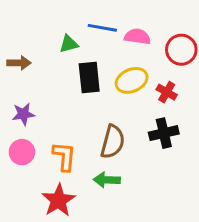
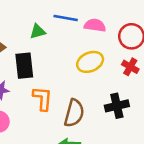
black rectangle: (89, 77) -> (24, 66), moved
red cross: (167, 92) -> (130, 67), moved
orange L-shape: (64, 156) -> (43, 98), moved

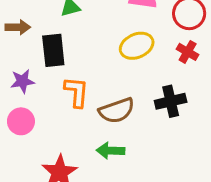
brown semicircle: (74, 113) -> (117, 111), turned 56

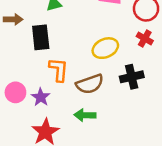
yellow ellipse: (137, 46) -> (105, 48), moved
purple star: (22, 81) -> (41, 97), moved, turned -30

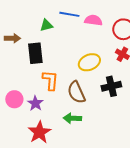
brown semicircle: (90, 84) -> (76, 92), turned 85

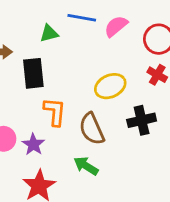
pink semicircle: (93, 20) -> (116, 26), turned -48
green arrow: (72, 118) -> (86, 166), turned 30

